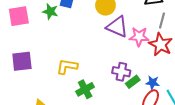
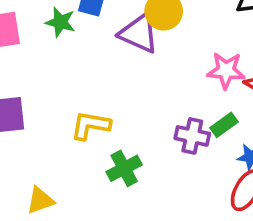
purple triangle: (117, 27) -> (139, 33), moved
green rectangle: (133, 82) -> (224, 125), moved

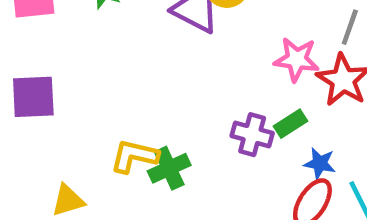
yellow L-shape: (91, 125) -> (134, 156), moved

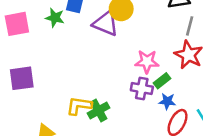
pink star: (297, 59) -> (147, 62), moved
blue star: (320, 163) -> (167, 101), moved

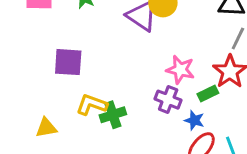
purple square: (22, 78) -> (68, 62), moved
green rectangle: (162, 81) -> (208, 93), moved

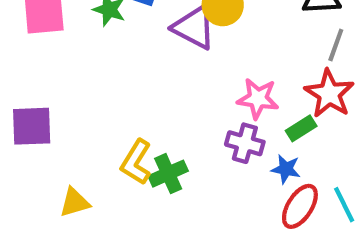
purple square: (68, 62) -> (32, 126), moved
yellow L-shape: (92, 105) -> (136, 162), turned -72

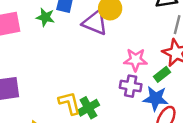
yellow L-shape: (136, 162) -> (69, 103), turned 140
blue star: (286, 169) -> (156, 98), size x1.5

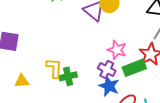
green rectangle: (162, 74) -> (134, 68), size x1.6
blue star: (156, 98) -> (109, 86), moved

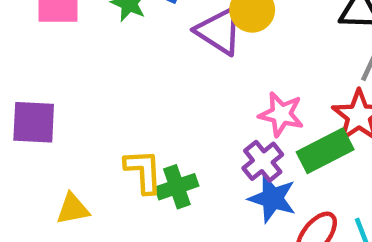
purple cross: (107, 69) -> (263, 161), turned 30

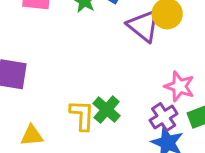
green cross: (177, 187) -> (107, 110), moved, turned -36

